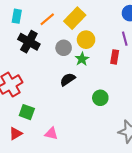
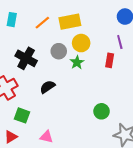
yellow rectangle: (75, 18) -> (70, 22), turned 35
black cross: (29, 42) -> (26, 58), moved
black semicircle: (68, 79) -> (47, 87), moved
green circle: (100, 98) -> (102, 111), moved

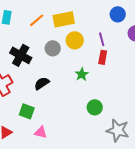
purple line: (120, 42) -> (102, 39), moved
green star: (77, 62) -> (82, 74), moved
green square: (22, 115) -> (27, 111), moved

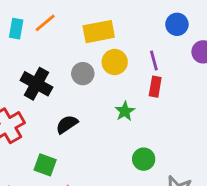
orange line: (37, 20) -> (45, 23), moved

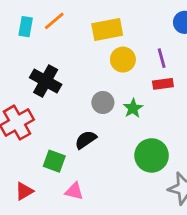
gray circle: (83, 74) -> (103, 102), moved
red rectangle: (155, 87) -> (163, 84), turned 72
black semicircle: (67, 124) -> (86, 140), moved
green circle: (144, 159) -> (152, 155), size x1.5

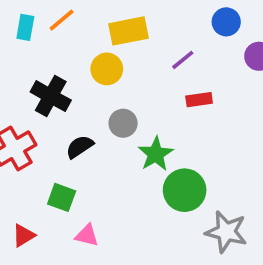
purple line: (162, 58) -> (183, 60), moved, turned 66
yellow circle: (123, 60) -> (107, 69), moved
green star: (133, 108) -> (156, 154), moved, size x1.4
black semicircle: (86, 140) -> (80, 147), moved

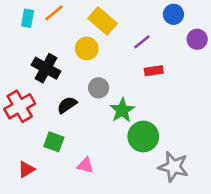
yellow rectangle: (128, 31) -> (103, 21), turned 52
pink triangle: (87, 235) -> (85, 165), moved

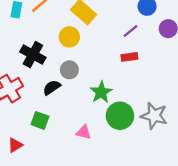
purple line: (142, 42) -> (131, 31), moved
gray circle: (99, 88) -> (69, 70), moved
pink triangle: (85, 165) -> (83, 132), moved
gray star: (173, 167) -> (154, 116), moved

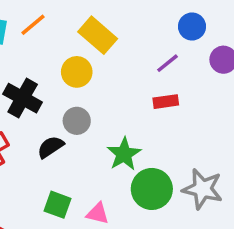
green square: (40, 120) -> (58, 205), moved

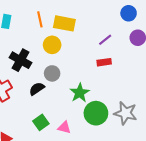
orange line: (33, 25) -> (40, 19), moved, turned -63
blue circle: (192, 26) -> (129, 13), moved
yellow rectangle: (98, 35) -> (64, 23), turned -30
green square: (58, 205) -> (41, 122), turned 35

